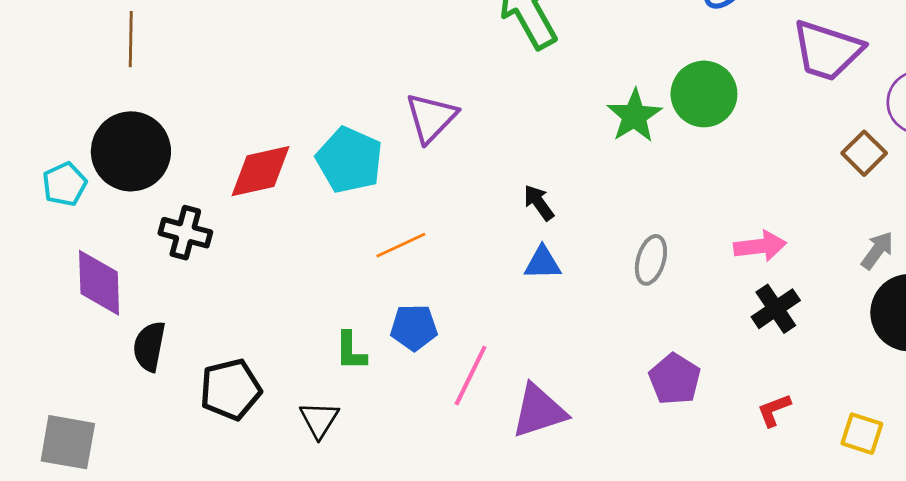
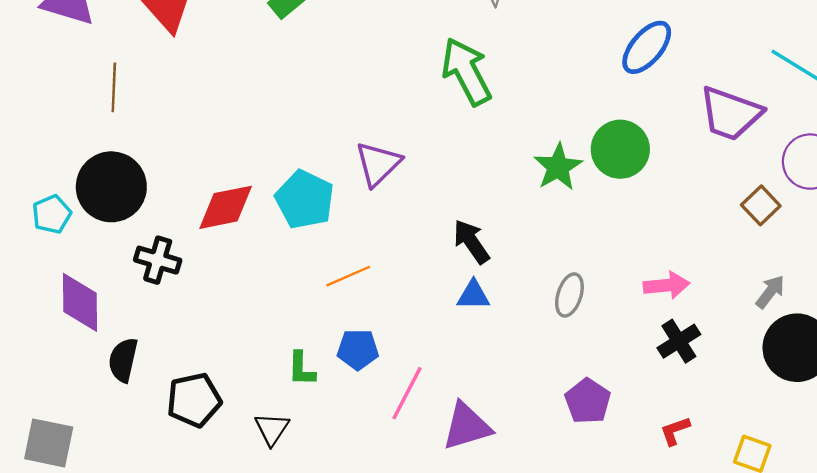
black arrow: (539, 203) -> (471, 242), size x1.4

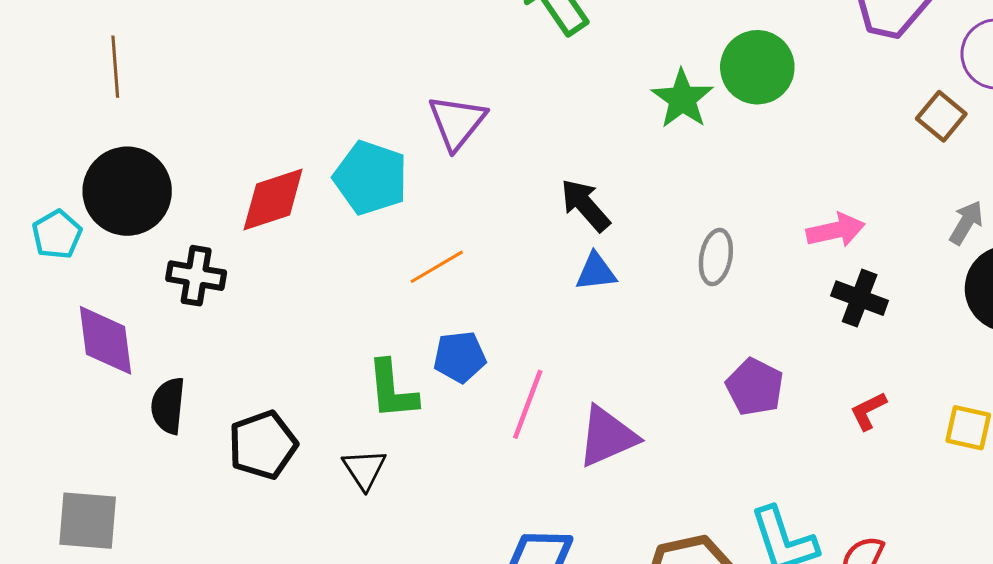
black cross: (679, 341) -> (860, 298), turned -30
green L-shape: (301, 369) -> (392, 390), size x1.4

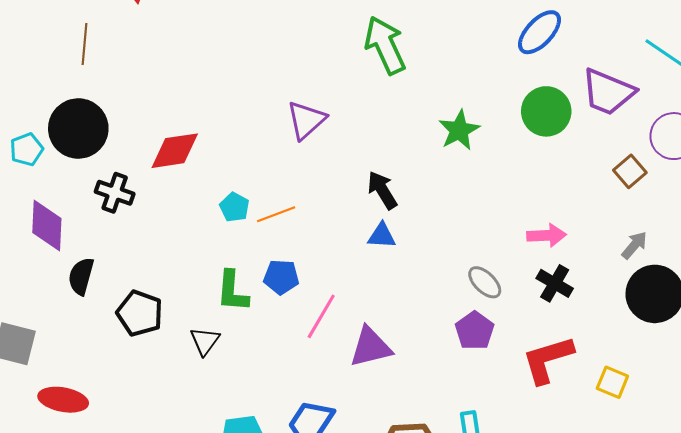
green circle: (757, 67) -> (546, 111), moved
cyan pentagon: (371, 178) -> (234, 207), moved, size x0.6
gray ellipse: (716, 257) -> (485, 282), moved, turned -66
red L-shape: (868, 411) -> (548, 360), size x2.0
black pentagon: (263, 445) -> (140, 313), turned 30

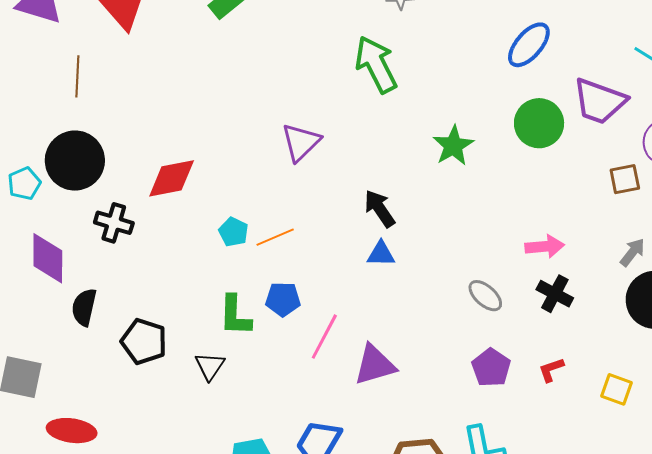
brown square: (630, 171) -> (625, 179), turned 32
purple pentagon: (475, 331) -> (491, 368), moved
red L-shape: (548, 360) -> (551, 370), size x0.5

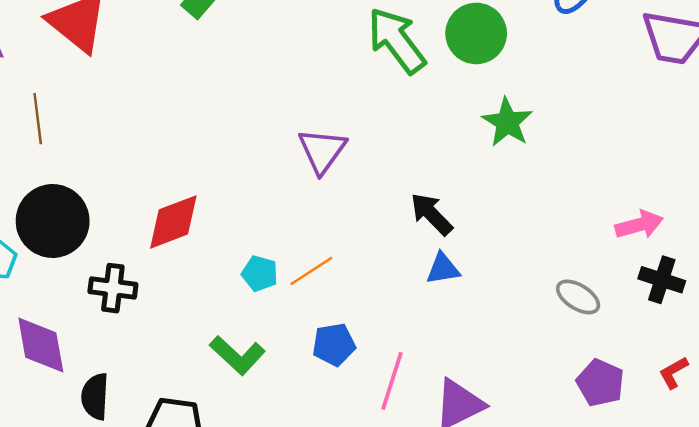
green circle: (539, 123) -> (476, 33), moved
green L-shape: (235, 315) -> (237, 355), moved, turned -39

